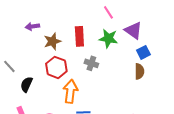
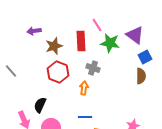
pink line: (108, 12) -> (97, 25), moved
black semicircle: (26, 84) -> (40, 105), moved
orange arrow: (70, 91) -> (84, 88), moved, size x0.6

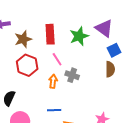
pink line: (97, 25) -> (57, 59), moved
green star: (110, 43) -> (79, 36), turned -30
gray cross: (93, 68) -> (72, 75), moved

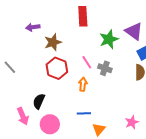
red rectangle: (50, 34) -> (83, 16), moved
gray cross: (72, 75) -> (105, 68), moved

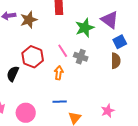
brown star: (53, 42) -> (29, 20), moved
black semicircle: (39, 101) -> (13, 74), moved

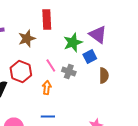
brown star: (29, 20) -> (27, 38), moved
blue square: (120, 42) -> (90, 56), moved

